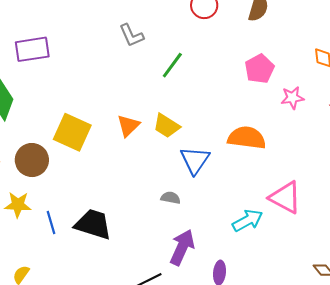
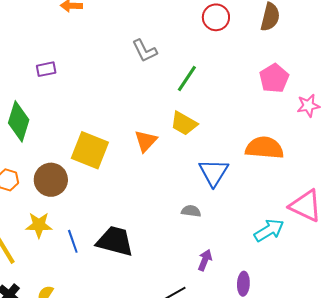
purple rectangle: (32, 49) -> (46, 69), size x0.6
yellow trapezoid: (167, 126) -> (184, 123), moved
purple arrow: (182, 247) -> (205, 260), size x0.6

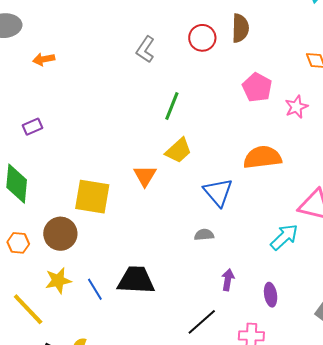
red circle: (216, 17) -> (202, 38), moved
gray L-shape: (145, 51) -> (145, 49), moved, turned 72
yellow trapezoid: (184, 123) -> (179, 151), turned -60

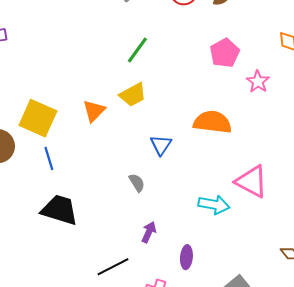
pink star: (296, 107) -> (258, 82), turned -30
blue triangle: (218, 192) -> (161, 145), size x0.7
gray semicircle: (204, 235) -> (137, 183), turned 48
cyan arrow: (284, 237) -> (214, 205), turned 40
blue line: (95, 289) -> (49, 158), moved

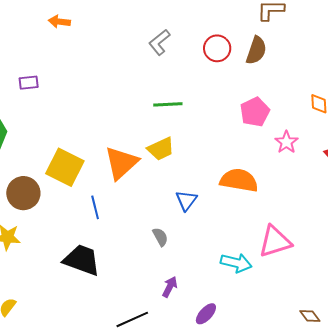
green line: (137, 50) -> (168, 104), turned 48
orange triangle: (94, 111) -> (121, 163), size x1.5
blue line: (49, 158) -> (95, 207), moved
pink triangle: (252, 181) -> (275, 242), turned -48
purple ellipse: (186, 257) -> (206, 314), turned 35

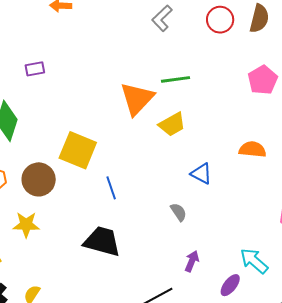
orange triangle: (121, 163) -> (137, 99), moved
orange semicircle: (239, 180) -> (252, 149), size x0.7
blue triangle: (186, 200) -> (201, 174), turned -35
cyan arrow: (236, 263) -> (254, 261), moved, turned -148

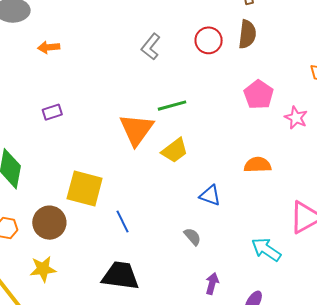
purple rectangle: (35, 69) -> (52, 112), moved
cyan arrow: (254, 261) -> (266, 249), moved

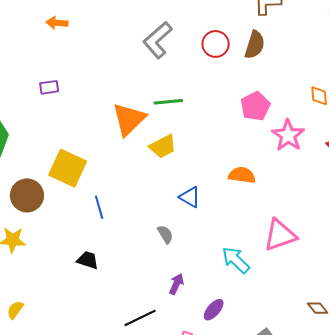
gray L-shape: (151, 47) -> (158, 40), size x1.4
pink star: (296, 118) -> (288, 135), size x1.4
black trapezoid: (121, 276) -> (88, 260), size x0.6

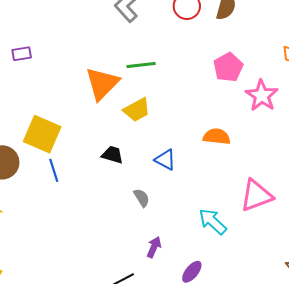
blue line: (99, 207) -> (54, 170), moved
black trapezoid: (88, 260) -> (112, 155), moved

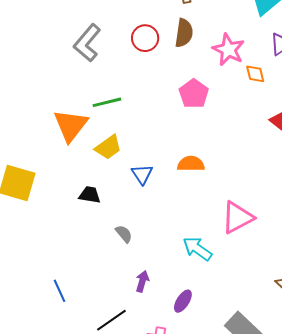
pink star: (262, 96) -> (228, 50), moved
blue triangle: (165, 160) -> (142, 174), moved, turned 35
blue line: (54, 170) -> (60, 291), moved

